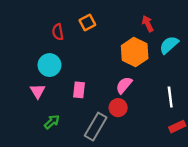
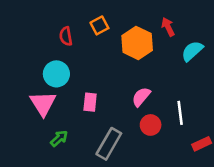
orange hexagon: (135, 52) -> (137, 43), moved
pink triangle: (38, 91) -> (43, 103), size x1.5
white line: (170, 97) -> (180, 113), moved
red circle: (118, 108) -> (151, 125), moved

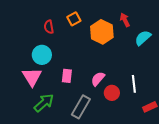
pink semicircle: (141, 97) -> (98, 79), moved
green arrow: (59, 138) -> (44, 103), size x1.5

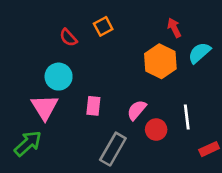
red semicircle: (49, 27) -> (68, 38), turned -32
orange hexagon: (102, 32) -> (160, 61), moved
green arrow: (44, 103) -> (28, 143), moved

